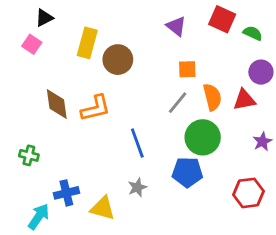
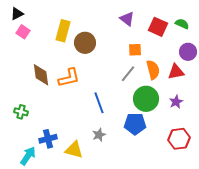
black triangle: (44, 18) -> (17, 14), moved
red square: (222, 19) -> (158, 27), moved
purple star: (262, 142) -> (176, 102), moved

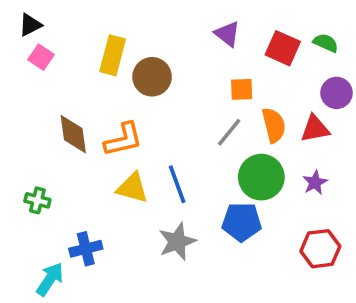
gray star: (99, 135) -> (177, 242), size x1.5
yellow triangle: (74, 150) -> (132, 188), moved

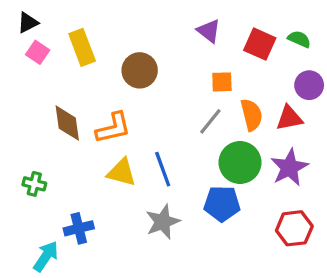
yellow rectangle: (113, 55) -> (82, 47), moved, turned -36
purple star: (315, 182) -> (289, 167), size x1.6

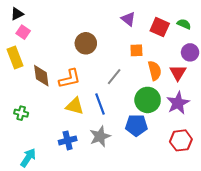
yellow rectangle: (82, 47) -> (15, 57), moved
red triangle: (289, 118) -> (178, 73), turned -48
gray line: (210, 121) -> (114, 77), moved
blue cross: (79, 228) -> (68, 140), moved

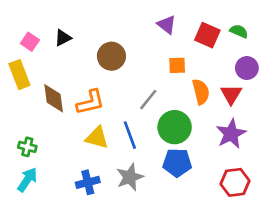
black triangle: (17, 14) -> (63, 38), moved
green circle: (148, 100) -> (175, 127), moved
cyan arrow: (28, 158) -> (27, 180), moved

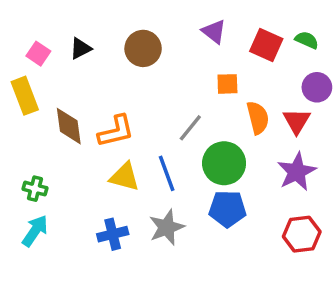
brown circle: (111, 56) -> (143, 48), moved

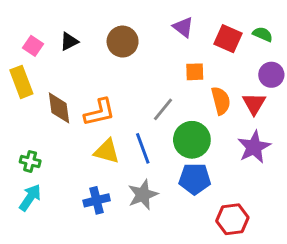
red hexagon: (302, 234) -> (232, 219), moved

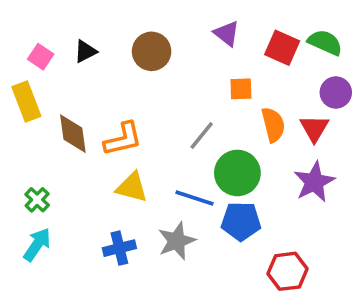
green semicircle: (263, 34) -> (325, 42), size x1.4
blue line: (143, 148) -> (194, 198), moved, turned -52
green cross: (30, 161) -> (37, 200), turned 30

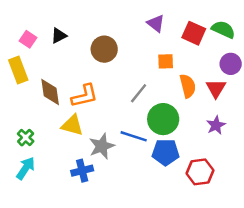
brown circle: (152, 51) -> (104, 49), moved
purple star: (314, 182) -> (216, 125), size x0.7
yellow triangle: (132, 187) -> (72, 125), moved
gray star: (177, 241) -> (102, 146), moved
red hexagon: (287, 271) -> (200, 172), moved

